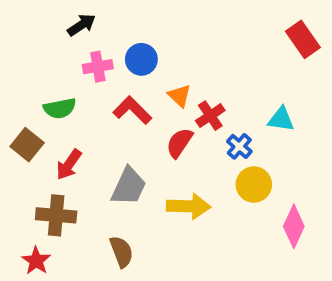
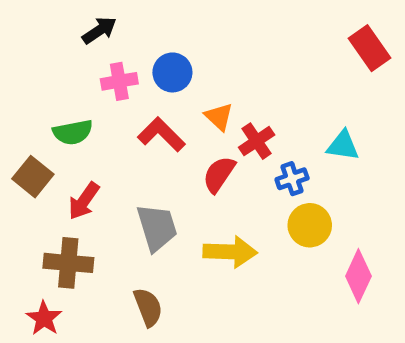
blue cross: (239, 146) -> (292, 179), turned 30
gray trapezoid: (129, 186) -> (157, 227), turned -42

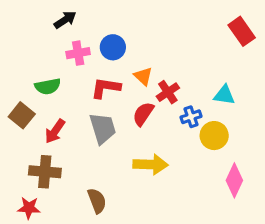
red L-shape: (161, 134) -> (106, 88), turned -36
yellow circle: (310, 225) -> (214, 136), moved
gray trapezoid: (157, 227) -> (103, 128), moved
red star: (44, 318) -> (29, 208), turned -30

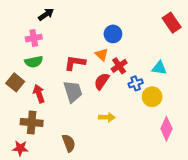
blue circle: (113, 47) -> (113, 34), moved
pink cross: (78, 53) -> (34, 38), moved
red arrow: (55, 131) -> (39, 94), turned 126
yellow arrow: (150, 164) -> (107, 117), size x0.7

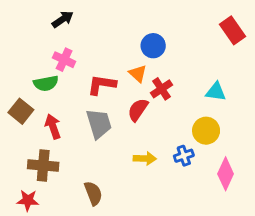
pink cross: (34, 38) -> (64, 60), moved, turned 35
blue cross: (136, 83) -> (184, 156), moved

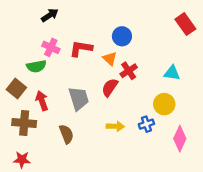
red L-shape: (102, 85) -> (81, 48), moved
brown cross: (43, 165) -> (24, 123), moved
brown semicircle: (93, 193) -> (66, 134), moved

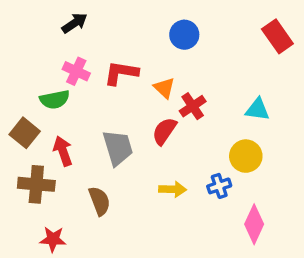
blue circle: (122, 36) -> (184, 35), moved
pink diamond: (180, 139) -> (254, 224), moved
red star: (22, 160) -> (53, 239), moved

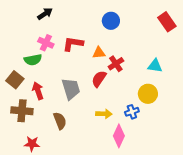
orange triangle: (164, 88) -> (99, 53), turned -48
pink diamond: (254, 224) -> (119, 136), moved

